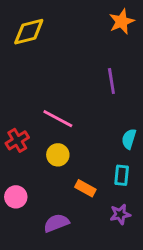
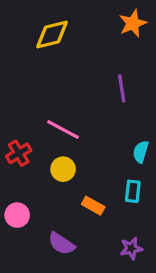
yellow diamond: (29, 32) -> (52, 34), moved
purple star: (120, 214) -> (131, 248), moved
purple semicircle: (56, 223) -> (61, 244), turned -125

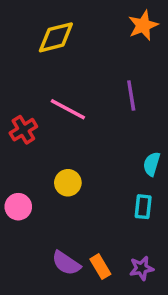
pink line: (63, 130) -> (68, 109), moved
red cross: (19, 153) -> (23, 130), moved
orange rectangle: (93, 206) -> (100, 267), moved, turned 30
pink circle: (17, 215) -> (18, 207), moved

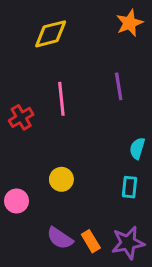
pink line: (68, 109) -> (61, 99), turned 56
yellow circle: (68, 183) -> (61, 179), moved
pink circle: (18, 207) -> (17, 201), moved
purple star: (141, 268) -> (128, 243), size x1.5

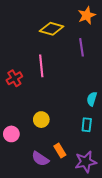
yellow diamond: (51, 34) -> (52, 29), moved, turned 30
purple line: (119, 86) -> (82, 47), moved
orange rectangle: (91, 241) -> (60, 150), moved

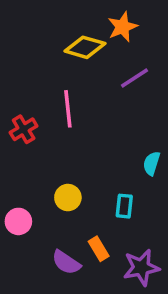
orange star: (87, 15) -> (123, 27), moved
purple line: (82, 47) -> (134, 78), turned 66
cyan rectangle: (87, 125) -> (124, 206), moved

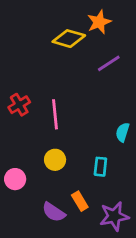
pink line: (68, 109) -> (55, 114), moved

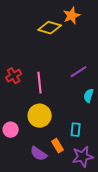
purple line: (109, 63) -> (79, 72), moved
yellow circle: (55, 160) -> (40, 116), size x1.5
cyan rectangle: (100, 167) -> (76, 130), moved

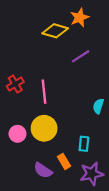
purple line: (79, 72) -> (81, 56), moved
pink circle: (11, 130) -> (17, 134), moved

